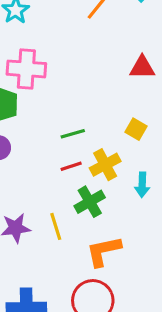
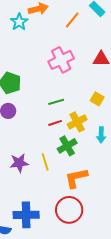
pink cross: (26, 69) -> (61, 60), moved, turned -30

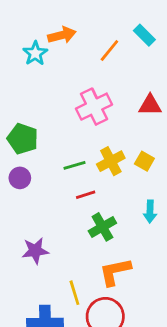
green line: (56, 102) -> (74, 165), moved
yellow cross: (77, 122) -> (111, 161), moved
yellow line: (45, 162) -> (74, 293), moved

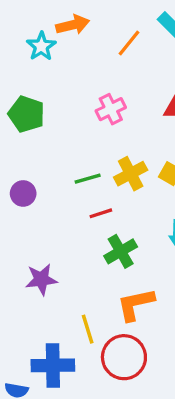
pink cross: (94, 107) -> (111, 109), size x0.7
green pentagon: (23, 139) -> (26, 114), moved

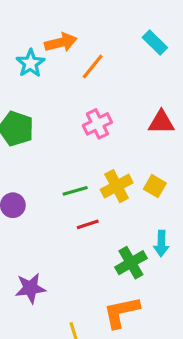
orange line: (129, 43) -> (93, 66), moved
green cross: (121, 251) -> (131, 263), moved

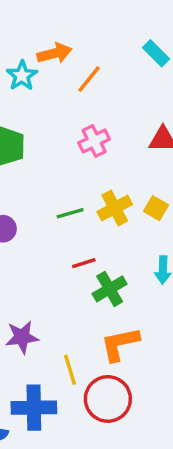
red line: (88, 224) -> (84, 263), moved
green cross: (131, 263) -> (110, 289), moved
purple star: (30, 288) -> (22, 337), moved

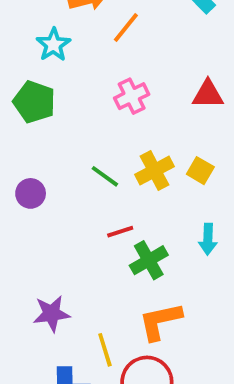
cyan star: (22, 76) -> (53, 45), moved
green line: (70, 213) -> (105, 176), turned 52

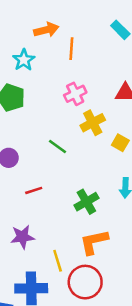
orange line: (126, 27) -> (71, 49), turned -35
yellow cross: (154, 171) -> (93, 123), moved
red line: (120, 232) -> (34, 190), moved

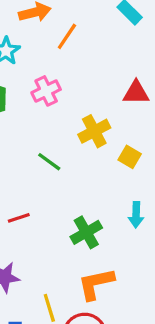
orange line: (71, 49) -> (67, 36), turned 30
pink cross: (75, 94) -> (46, 91), moved

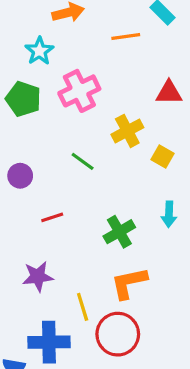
orange line: (67, 36) -> (126, 37), moved, turned 48
pink cross: (46, 91) -> (79, 91), size x1.4

